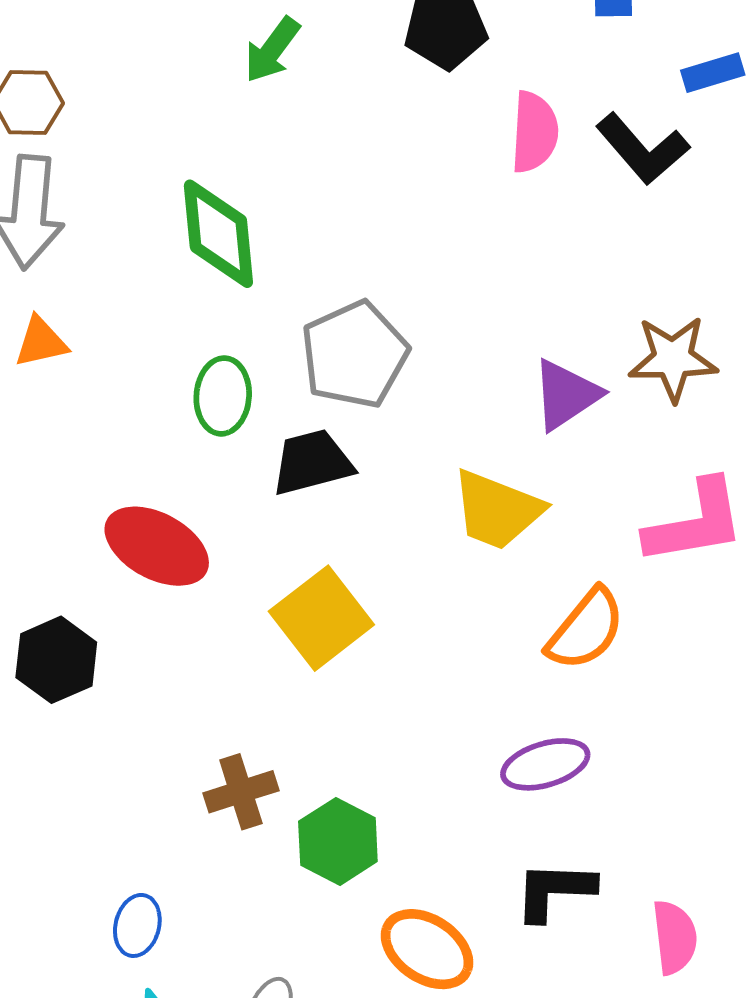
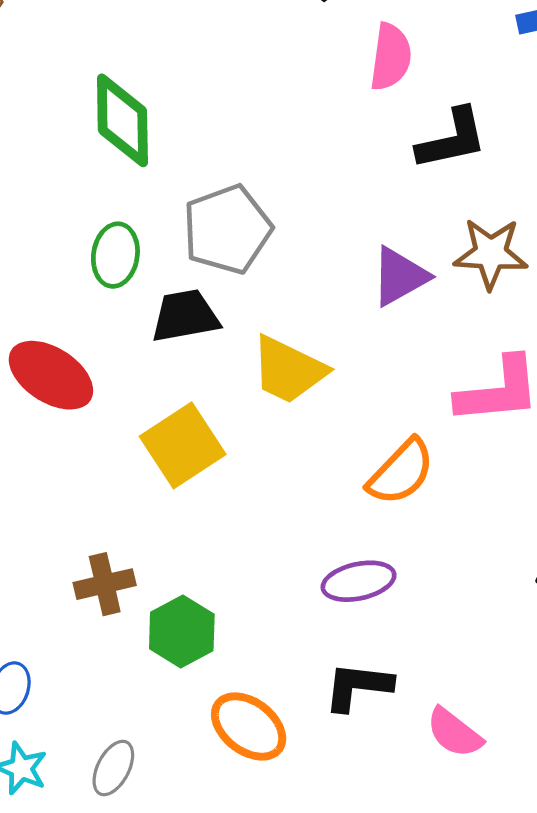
black L-shape: (643, 149) -> (452, 139), moved, turned -66
yellow trapezoid: (497, 510) -> (288, 370), moved
pink semicircle: (675, 937) -> (454, 733), turned 130

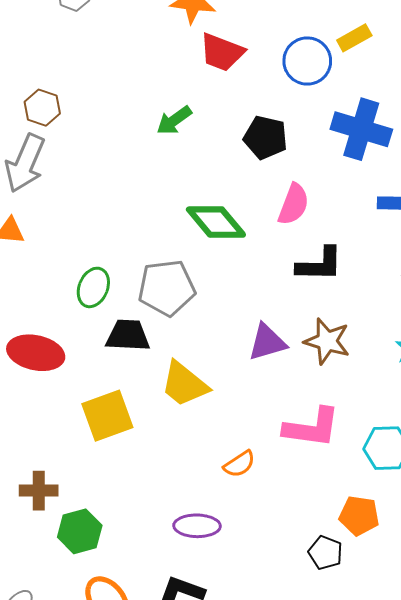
green diamond: (122, 120) -> (216, 222), moved, turned -52
red ellipse: (51, 375) -> (36, 353), turned -34
orange semicircle: (401, 472) -> (239, 464), size x0.7

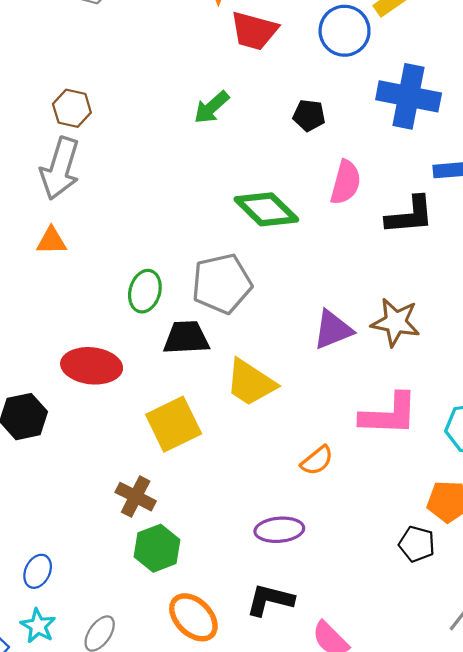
black pentagon: (265, 138) -> (309, 115), size x0.7
black L-shape: (320, 264) -> (410, 215), moved
brown cross: (39, 491) -> (136, 497), moved, turned 33

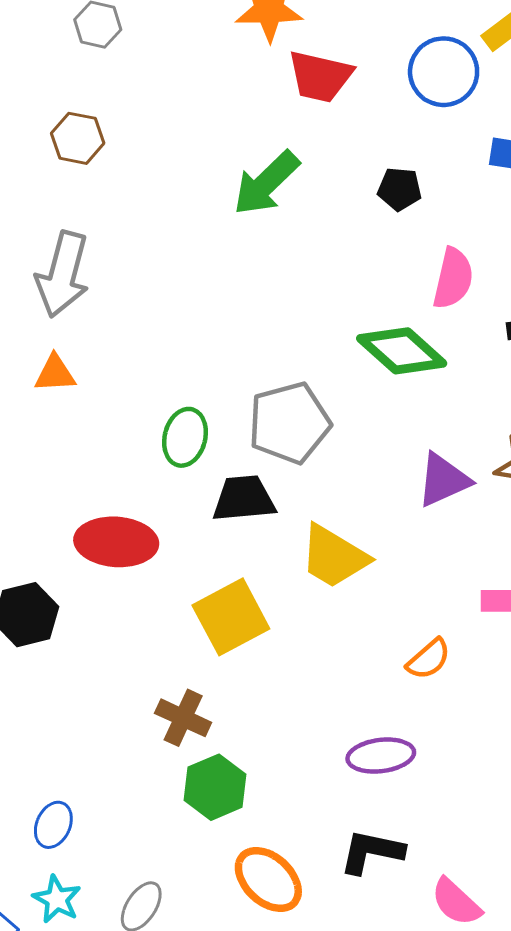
green arrow: (211, 107) -> (266, 183), size x1.4
brown hexagon: (72, 108) -> (78, 138), moved
green diamond: (266, 209) -> (402, 351), moved

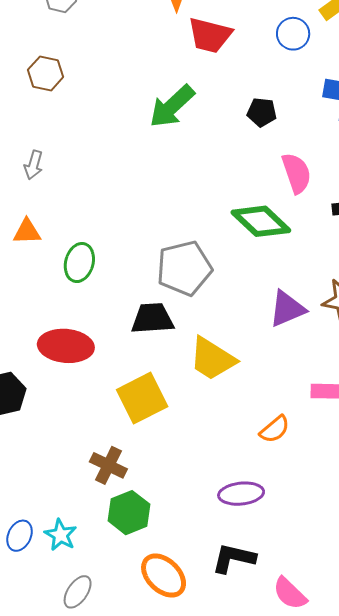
blue circle: (444, 72) -> (293, 34), size x0.7
gray arrow: (63, 274) -> (34, 165), size x0.5
pink semicircle: (453, 278) -> (297, 173), turned -33
green ellipse: (185, 437) -> (79, 263), moved
cyan star: (57, 899) -> (61, 535), moved

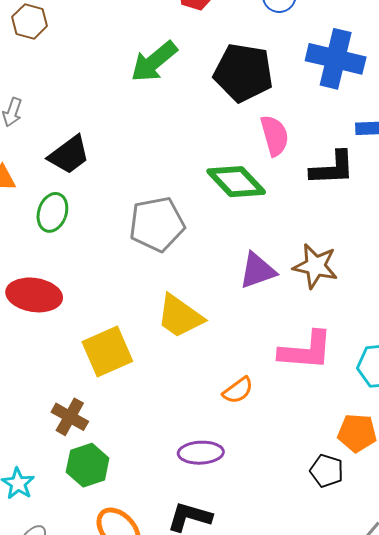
black pentagon: (262, 112) -> (243, 73), size x2.0
black trapezoid: (152, 319) -> (69, 155), moved, turned 144

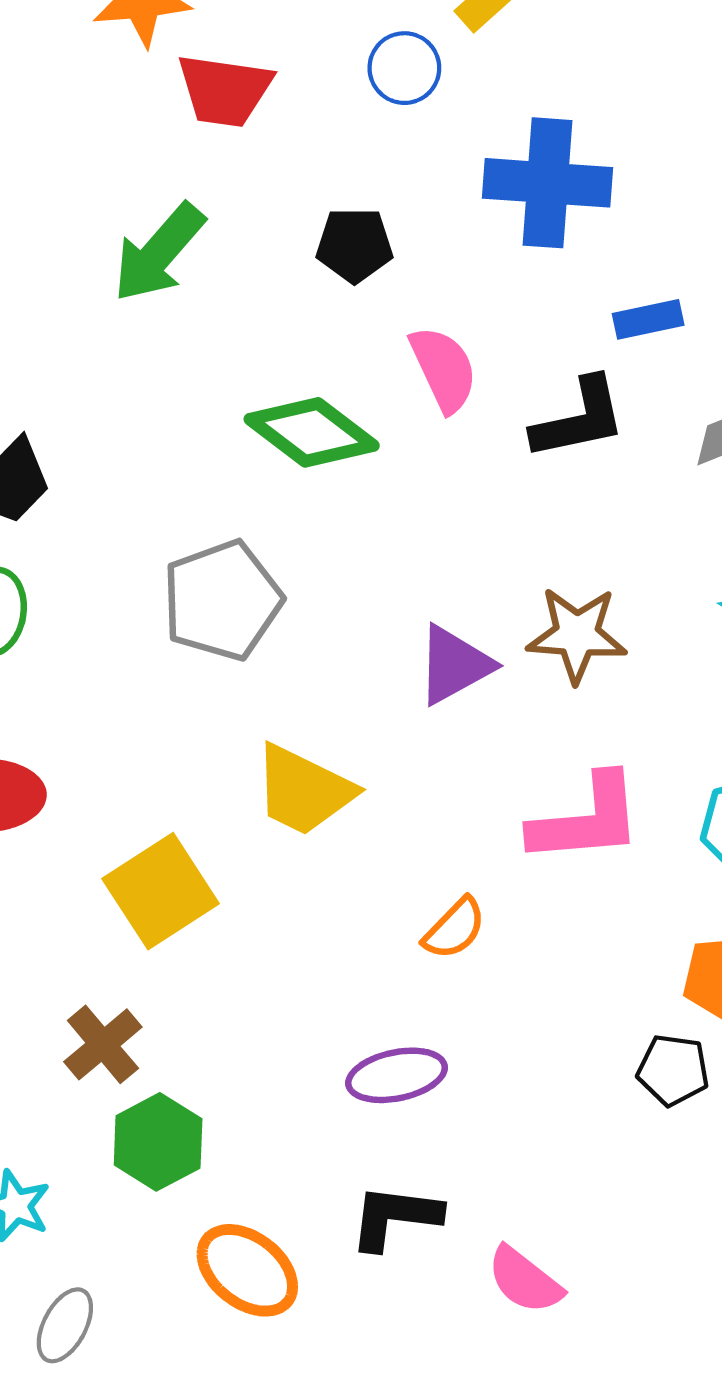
black pentagon: (243, 73) -> (354, 245), size x0.6
green diamond: (236, 182) -> (312, 432), moved
brown cross: (70, 417) -> (103, 1044), turned 30

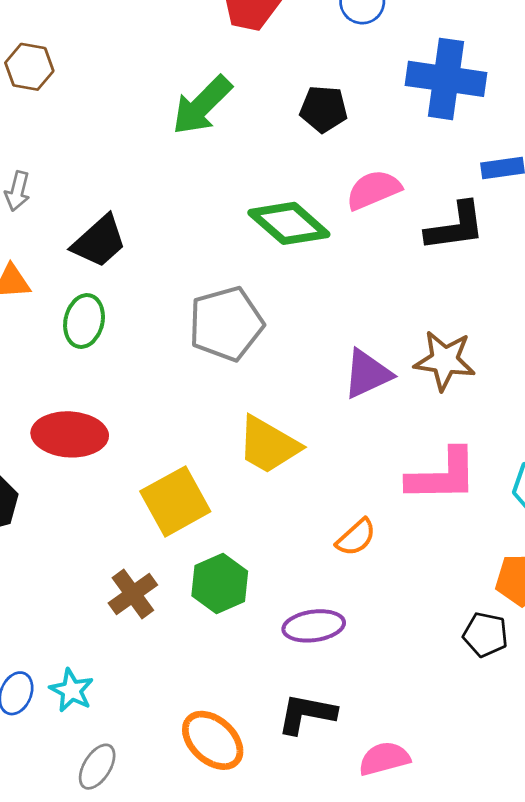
pink semicircle: (444, 369) -> (373, 190), turned -92
green hexagon: (158, 1142) -> (220, 583), moved
pink semicircle: (525, 1280) -> (384, 759), turned 123

